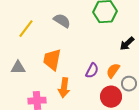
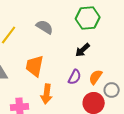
black arrow: (127, 44) -> (83, 50), moved

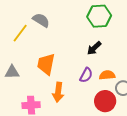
gray semicircle: (45, 27) -> (41, 20), moved
orange semicircle: (96, 77) -> (107, 75), turned 49

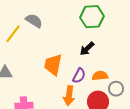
orange trapezoid: (46, 64) -> (53, 65), moved
orange arrow: (58, 92) -> (69, 96), moved

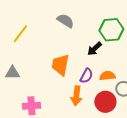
green hexagon: (92, 17) -> (111, 30), moved
gray semicircle: (34, 21) -> (65, 21), moved

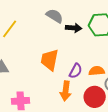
black arrow: (94, 49) -> (74, 28), moved, turned -133

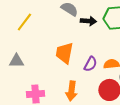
orange arrow: (66, 91) -> (71, 91), moved

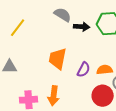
orange arrow: (71, 91) -> (54, 96), moved

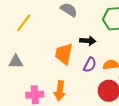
black arrow: (82, 27) -> (88, 41), moved

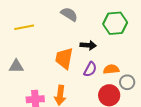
yellow line: (24, 23) -> (24, 27), turned 42

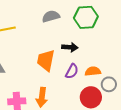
gray semicircle: (69, 14) -> (51, 16), turned -48
green hexagon: (115, 23) -> (86, 17), moved

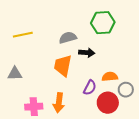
gray semicircle: (51, 16) -> (68, 38), moved
purple semicircle: (72, 71) -> (90, 88), moved

